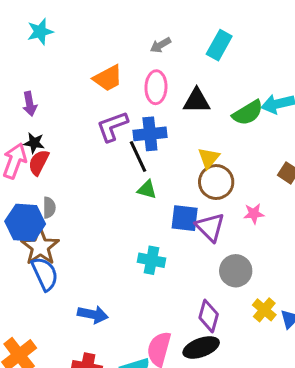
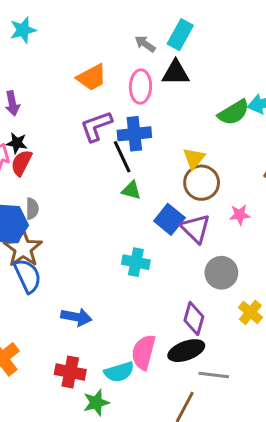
gray arrow: (160, 45) -> (145, 44), turned 65
cyan rectangle: (219, 45) -> (180, 35), moved
black triangle: (197, 101) -> (176, 73), moved
blue square: (185, 218) -> (169, 219), turned 32

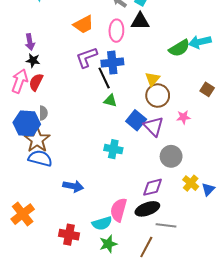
black star: (17, 143) -> (33, 60), moved
blue semicircle: (28, 276) -> (40, 158), turned -50
purple diamond: (194, 319) -> (153, 187), turned 60
red cross: (70, 372) -> (69, 235), moved
green star: (96, 402) -> (108, 244), moved

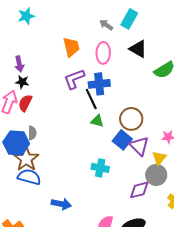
black triangle: (140, 21) -> (138, 49), moved, turned 30
orange trapezoid: (83, 24) -> (71, 47), turned -75
yellow triangle: (153, 79) -> (159, 158), moved
brown circle: (158, 96) -> (131, 119), moved
purple diamond: (153, 187) -> (139, 190), moved

